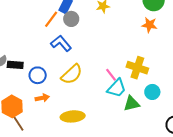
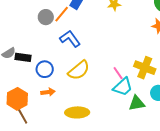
gray circle: (71, 19) -> (46, 17), moved

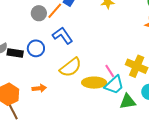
blue circle: (45, 69) -> (36, 48), moved
yellow ellipse: (77, 112) -> (94, 83), moved

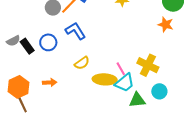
black rectangle: (15, 53) -> (27, 46), turned 42
yellow semicircle: (71, 67) -> (82, 63), size x0.7

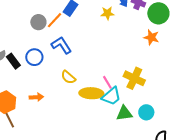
yellow semicircle: (82, 63) -> (68, 77), turned 77
cyan circle: (159, 91) -> (146, 112), moved

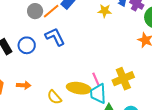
yellow semicircle: (68, 77) -> (54, 97), moved
yellow cross: (134, 78) -> (123, 79), turned 35
cyan trapezoid: (111, 96) -> (98, 94), turned 120

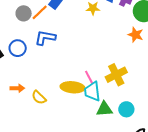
blue L-shape: (55, 37) -> (45, 38), turned -50
yellow semicircle: (54, 97) -> (39, 97), moved

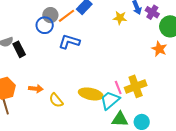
blue circle: (18, 48) -> (45, 25), moved
pink line: (89, 77) -> (118, 88), moved
cyan trapezoid: (92, 91) -> (110, 100), turned 50

